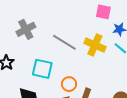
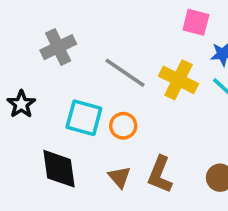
orange circle: (69, 84) -> (123, 126), moved

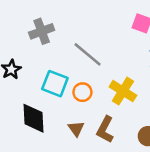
yellow cross: (178, 80) -> (123, 91), moved

